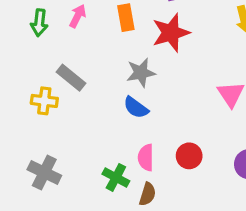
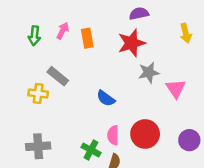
orange rectangle: (126, 18) -> (87, 38), moved
gray star: (141, 73) -> (149, 73), moved
red circle: (189, 156) -> (145, 134), size x1.5
gray cross: (44, 172) -> (38, 146), turned -30

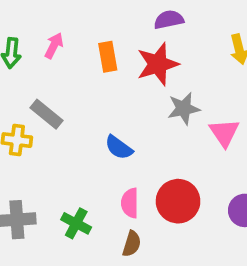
orange rectangle: (87, 38) -> (108, 57), moved
green cross: (91, 150) -> (76, 223), moved

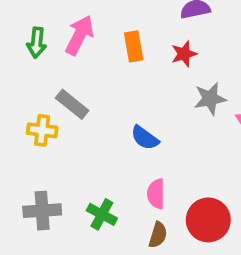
pink arrow: (54, 46) -> (79, 35), size x1.5
red star: (158, 64) -> (184, 54), size x0.6
red circle: (178, 201) -> (208, 220), moved

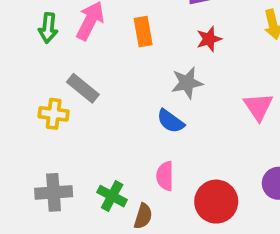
red star: (184, 54) -> (209, 39), moved
gray star: (210, 99) -> (187, 83), moved
blue semicircle: (145, 138) -> (171, 121), moved
brown semicircle: (158, 235) -> (143, 216), moved

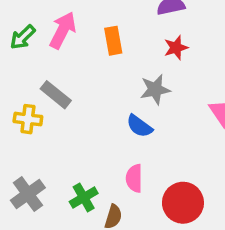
green arrow: (48, 28) -> (23, 37), turned 40
gray cross: (54, 192) -> (28, 194), turned -32
green cross: (112, 196) -> (84, 197), turned 32

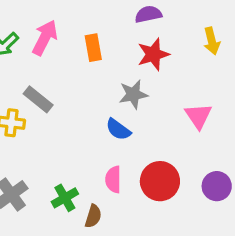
red star: (176, 48) -> (153, 54), size x1.4
red circle: (183, 203) -> (160, 181), moved

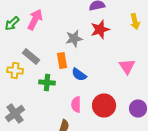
orange rectangle: (93, 48) -> (62, 60), moved
gray star: (133, 94) -> (74, 38), moved
green cross: (65, 198) -> (47, 82), moved, turned 35

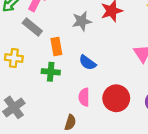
gray rectangle: (31, 56) -> (32, 27), moved
orange rectangle: (62, 60) -> (56, 47), moved

